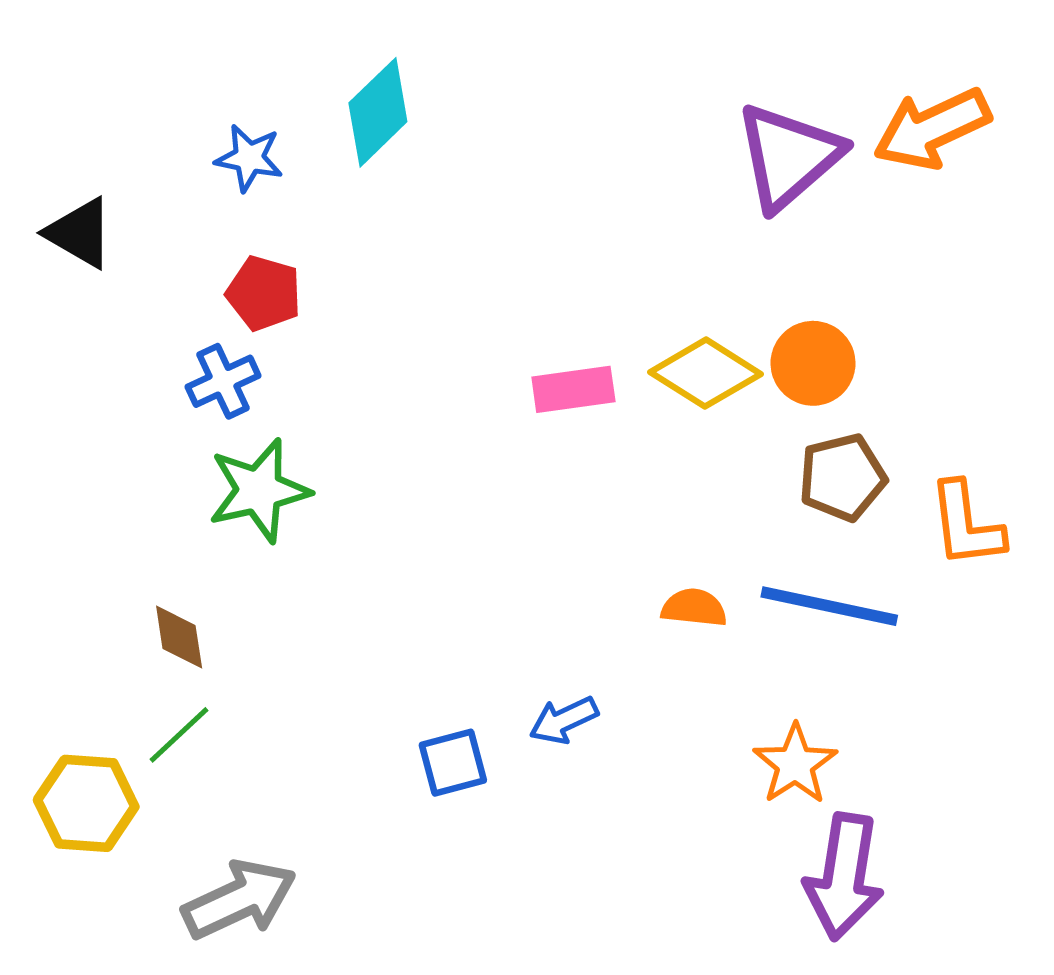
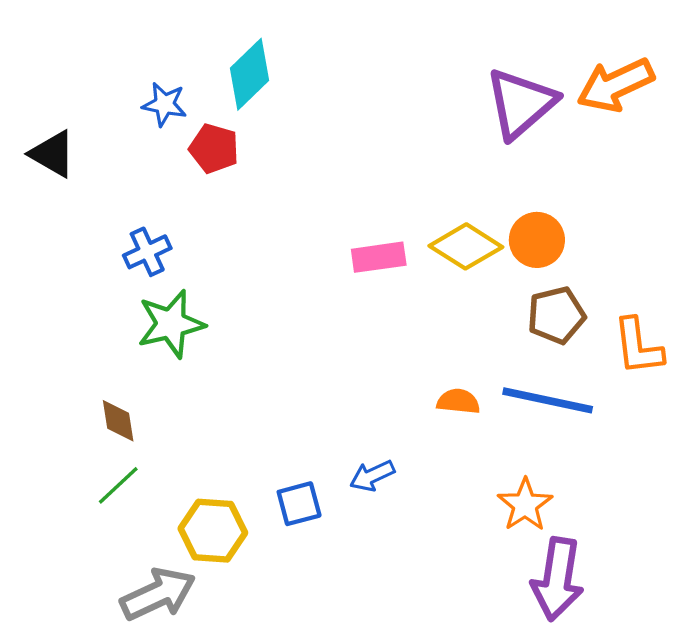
red pentagon: (264, 293) -> (214, 148), moved
yellow hexagon: (86, 803) -> (213, 531), moved

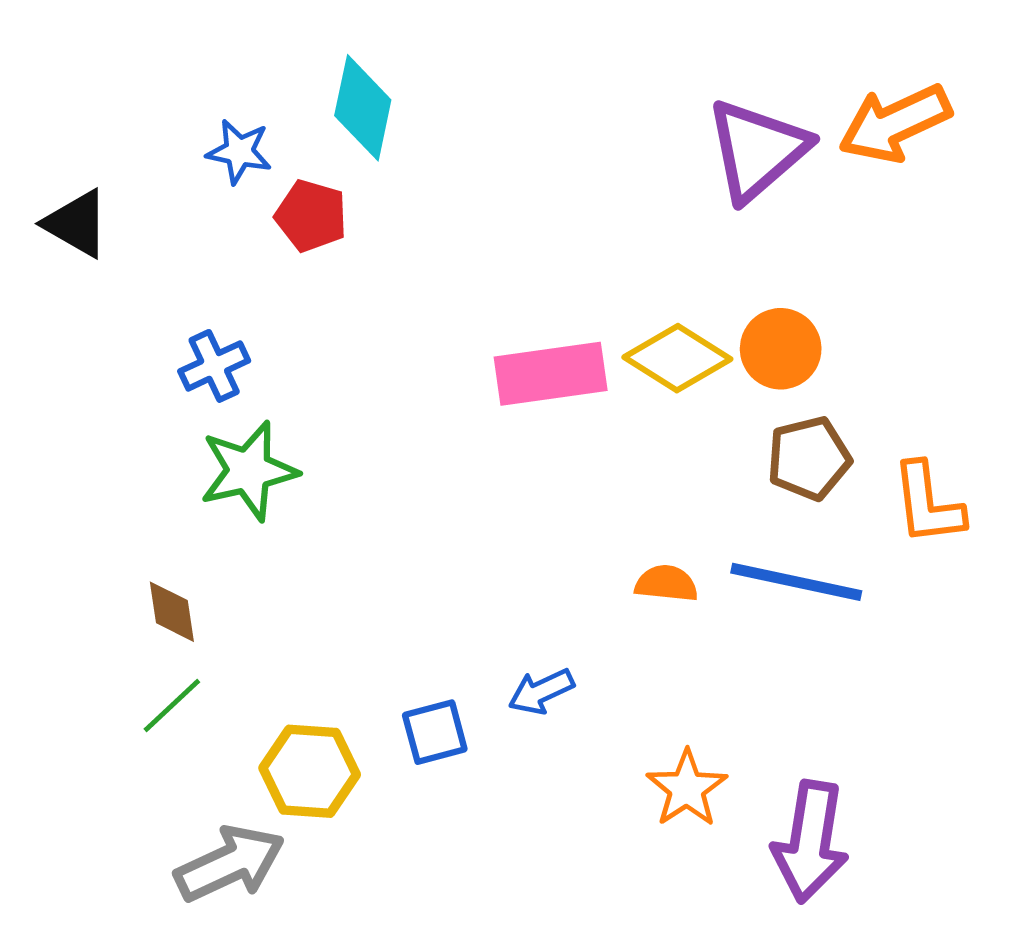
cyan diamond: (250, 74) -> (363, 108), turned -34
pink rectangle: (379, 257) -> (551, 374), size x1.4
orange star: (525, 505) -> (687, 788), moved

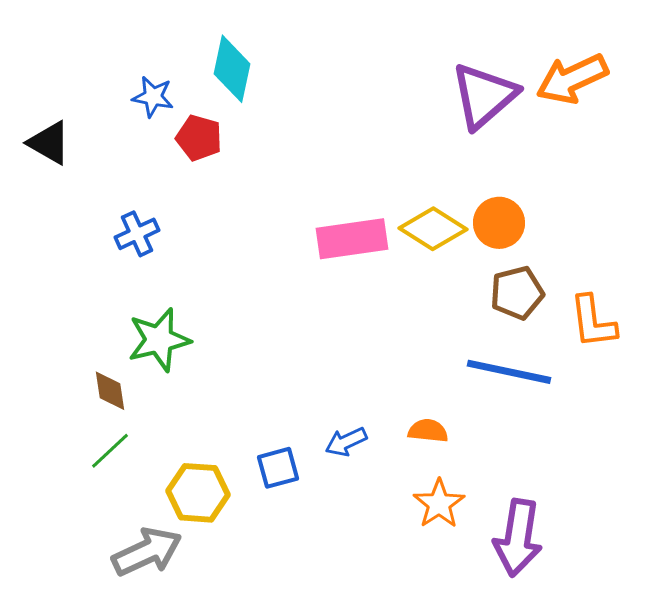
green star: (249, 471) -> (159, 340), moved
orange semicircle: (666, 583) -> (428, 431), moved

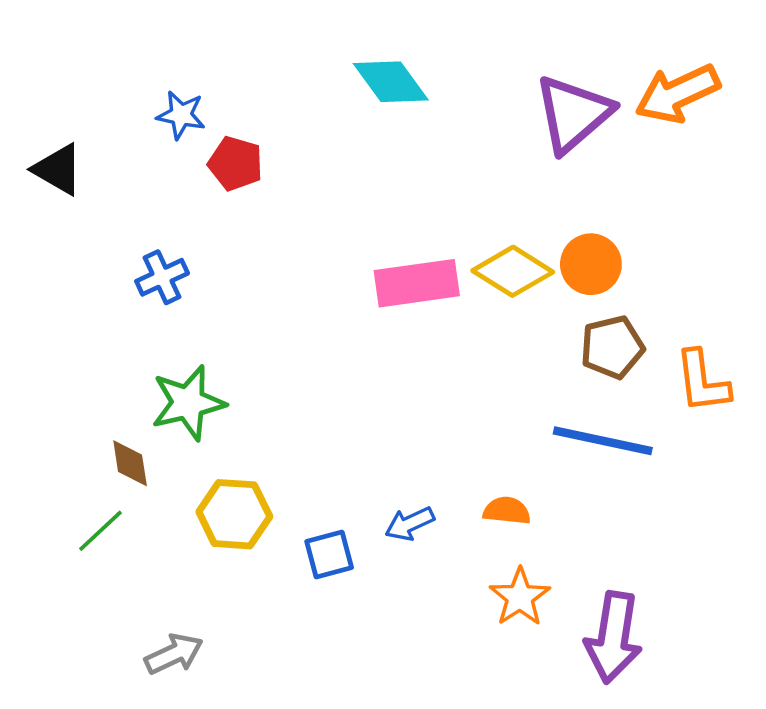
cyan diamond: (232, 69) -> (391, 82), moved, turned -48
green line: (110, 451) -> (100, 531), moved
yellow hexagon: (198, 493) -> (234, 514), moved
gray arrow: (147, 552) -> (174, 654), size x0.7

